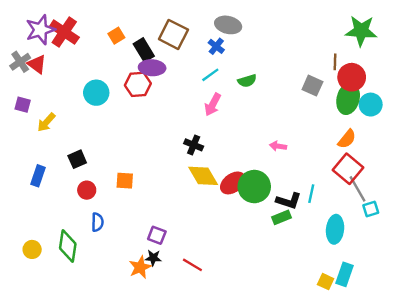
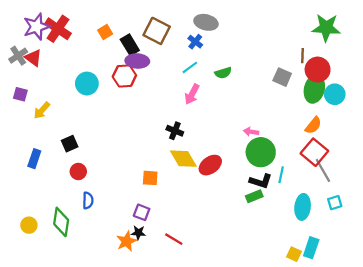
orange square: (125, 181) -> (150, 178), moved
green circle: (254, 187) -> (261, 152), moved
cyan square: (371, 209) -> (335, 203), moved

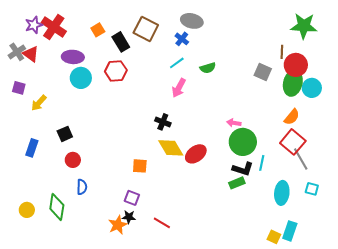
purple star: (36, 27) -> (34, 25), size x0.7
purple ellipse: (137, 61) -> (73, 57), moved
cyan square: (335, 203) -> (312, 189), turned 32

